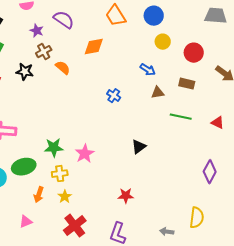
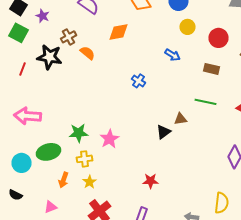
purple star: (37, 31) -> (42, 16), moved
black star: (25, 72) -> (50, 57), size x1.4
brown triangle: (158, 93) -> (180, 119), moved

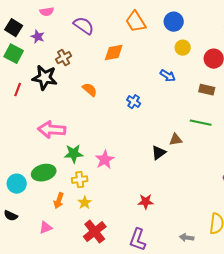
orange semicircle: (88, 53) -> (90, 90), moved
pink arrow: (28, 116) -> (52, 130), moved

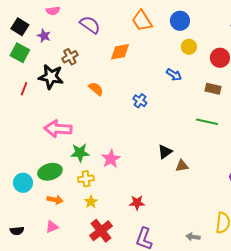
brown triangle: (176, 140) -> (182, 166), moved
orange arrow: (59, 201) -> (55, 200), moved, turned -98
red star: (146, 202) -> (137, 203), moved
black semicircle: (11, 216) -> (17, 231), moved, turned -32

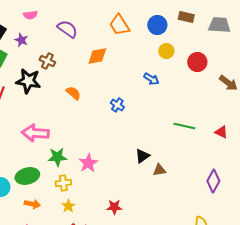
brown cross: (70, 57) -> (47, 61), turned -35
brown rectangle: (213, 89) -> (186, 17), moved

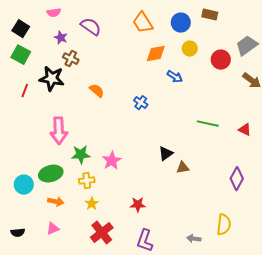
gray trapezoid: (219, 25) -> (247, 46), moved, turned -40
purple star: (21, 40) -> (61, 38), moved
orange diamond: (97, 56) -> (156, 54), moved
pink arrow: (35, 133) -> (59, 131), turned -96

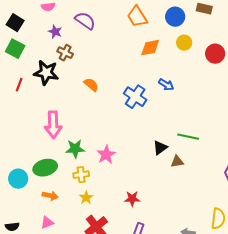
blue arrow: (175, 77) -> (166, 85), moved
blue cross: (141, 103) -> (135, 97), size x1.6
green line: (208, 124) -> (188, 137), moved

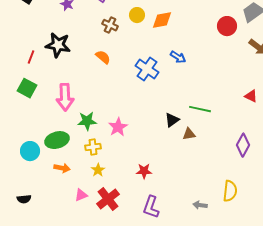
yellow circle: (184, 43) -> (137, 15), moved
green square: (15, 49) -> (27, 88), moved
brown cross: (65, 53) -> (110, 25), moved
pink triangle: (47, 223) -> (81, 195), moved

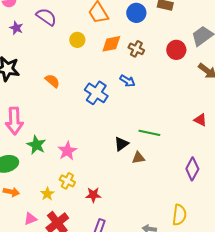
yellow circle: (137, 15) -> (77, 40), moved
brown cross: (110, 25) -> (136, 49), moved
green star: (87, 121) -> (36, 145), turned 30
yellow cross: (93, 147) -> (67, 181), moved, turned 35

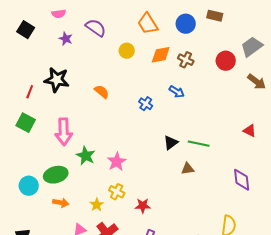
blue cross: (96, 93) -> (146, 104), size x0.6
black triangle: (121, 144) -> (171, 143), moved
purple diamond: (192, 169) -> (242, 180), turned -35

